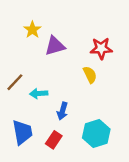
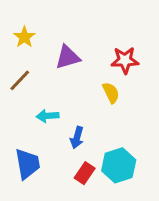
yellow star: (32, 30) -> (24, 37), moved
brown line: (15, 82) -> (20, 80), moved
red rectangle: (54, 140) -> (85, 173), moved

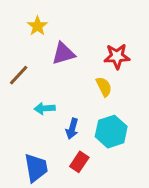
yellow star: (24, 37) -> (37, 26), moved
blue trapezoid: (27, 164) -> (36, 168), moved
cyan hexagon: (119, 165) -> (111, 132), moved

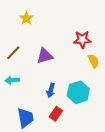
purple triangle: (63, 53) -> (45, 56), moved
yellow semicircle: (104, 87) -> (94, 61), moved
cyan arrow: (45, 108) -> (12, 80), moved

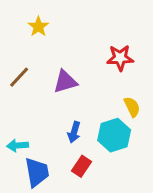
yellow semicircle: (94, 61) -> (132, 107), moved
cyan arrow: (12, 80) -> (18, 145), moved

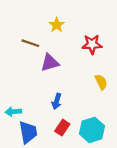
yellow star: (38, 27) -> (57, 25), moved
brown line: (19, 77) -> (30, 43), moved, turned 66
cyan hexagon: (114, 135) -> (92, 130), moved

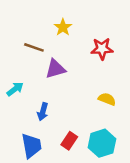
yellow semicircle: (101, 82) -> (107, 99), moved, turned -42
blue arrow: (57, 101) -> (43, 112), moved
cyan arrow: (13, 112) -> (15, 89), moved, turned 147

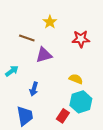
yellow semicircle: (107, 99) -> (76, 79), moved
red rectangle: (69, 141) -> (63, 116), moved
cyan hexagon: (102, 143) -> (81, 102), moved

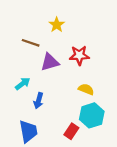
red star: (81, 39) -> (79, 55), moved
cyan arrow: (12, 71) -> (23, 84), moved

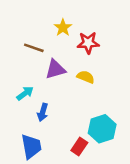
red star: (79, 55) -> (88, 43), moved
yellow semicircle: (86, 89) -> (86, 77), moved

